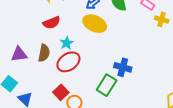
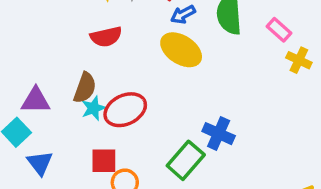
cyan star: (67, 43) -> (93, 108), moved
purple triangle: (19, 54) -> (36, 100), moved
red square: (61, 92) -> (104, 161), turned 35

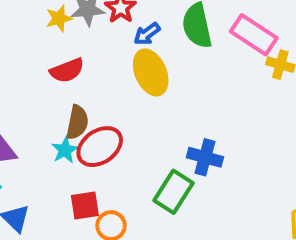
pink rectangle: (279, 30) -> (254, 35), size x1.6
yellow ellipse: (181, 50) -> (151, 72), turned 42
brown semicircle: (85, 88) -> (77, 122), moved

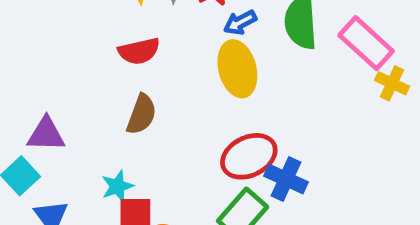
red ellipse: (100, 147) -> (249, 156), moved
cyan star: (65, 150) -> (117, 186), moved

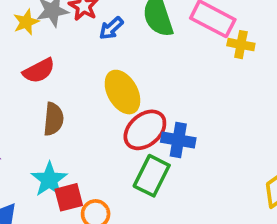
yellow ellipse: (237, 69) -> (122, 92), moved
cyan star: (117, 186) -> (49, 180), size x1.4

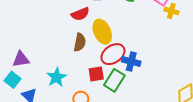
red semicircle: (39, 71) -> (80, 14), moved
brown semicircle: (53, 119) -> (80, 42), moved
red square: (69, 197) -> (96, 74), moved

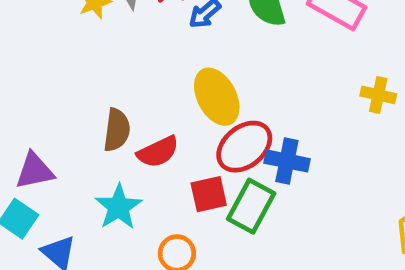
yellow cross: (171, 11) -> (378, 95), moved
red semicircle: (80, 14) -> (158, 152), moved
brown semicircle: (80, 42) -> (117, 130), moved

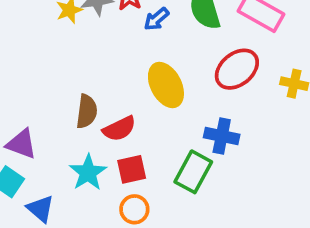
red ellipse: (244, 147) -> (237, 69), moved
purple triangle: (35, 171) -> (21, 144), turned 32
red square: (209, 194) -> (132, 169), moved

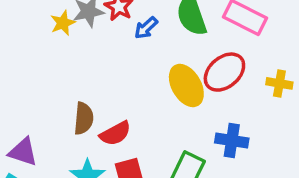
yellow ellipse: (166, 85) -> (186, 85), moved
blue cross: (222, 136) -> (232, 140), moved

